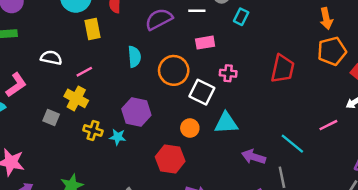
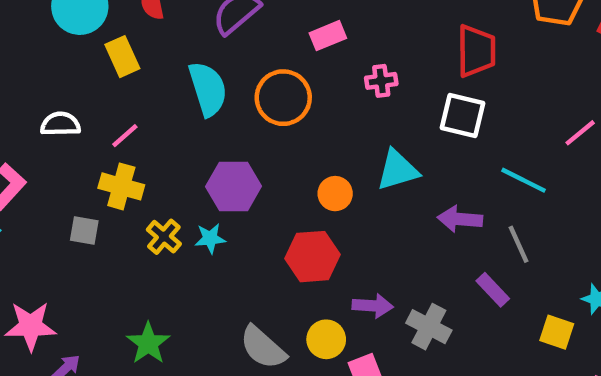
cyan semicircle: (134, 57) -> (208, 89), size x1.4
white square: (202, 92) -> (463, 116), moved
yellow cross: (93, 130) -> (164, 237), turned 36

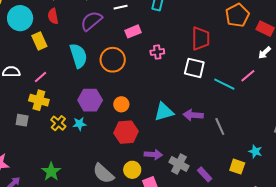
cyan triangle: (398, 170) -> (164, 112), moved
cyan line: (524, 180) -> (224, 84), moved
orange circle: (335, 194) -> (121, 104), moved
purple rectangle: (493, 290) -> (205, 174), moved

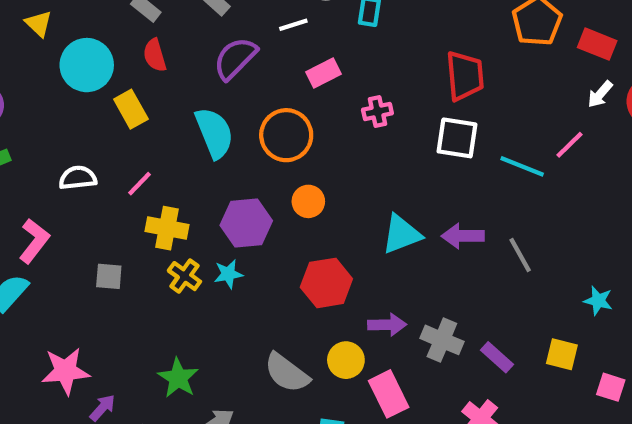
yellow cross: (39, 100) -> (167, 228), moved
orange circle: (121, 104) -> (308, 201), moved
yellow square: (237, 167) -> (562, 354), moved

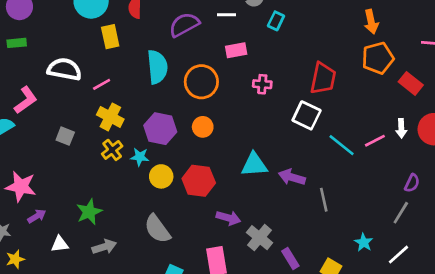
white arrow: (600, 94) -> (401, 128), moved, turned -60
white semicircle: (78, 178) -> (64, 69), size x1.4
yellow circle: (346, 360) -> (161, 176), moved

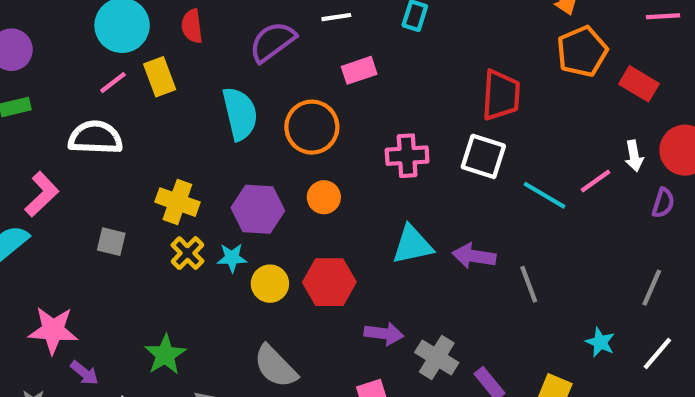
pink line: (102, 84) -> (113, 83), moved
pink cross: (262, 84) -> (407, 156), moved, size x1.4
purple semicircle: (412, 183) -> (663, 203), moved
purple arrow: (37, 216) -> (84, 373), turned 78

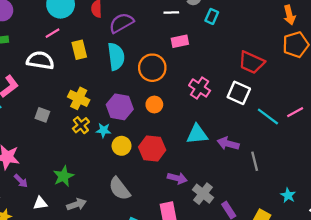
purple semicircle: (272, 42) -> (121, 23), moved
yellow rectangle: (160, 77) -> (79, 50), moved
red trapezoid: (501, 95) -> (251, 62), turned 104
pink cross: (407, 156) -> (200, 88), turned 30

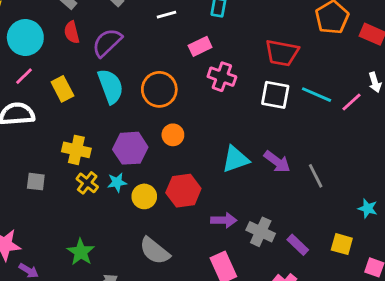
pink rectangle: (180, 41) -> (200, 46), moved
pink cross: (200, 88) -> (222, 77), moved
cyan line: (268, 116) -> (316, 95), moved
purple arrow: (228, 144) -> (277, 162), turned -145

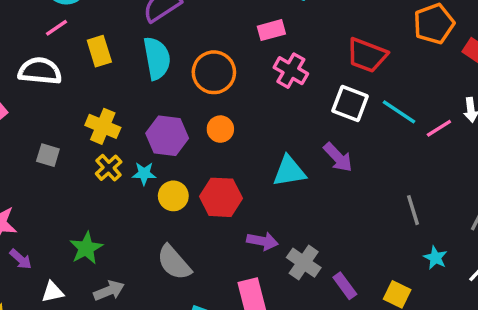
purple arrow: (277, 162) -> (338, 157), moved
gray line: (316, 176) -> (413, 210), moved

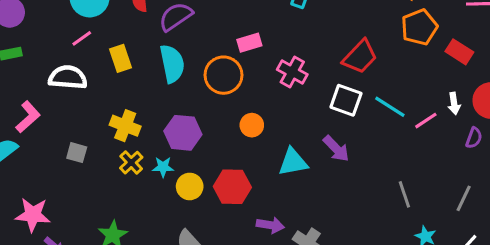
pink rectangle: (271, 30) -> (249, 43), moved
red trapezoid: (367, 55) -> (360, 57), turned -66
orange circle: (220, 129) -> (252, 125), moved

